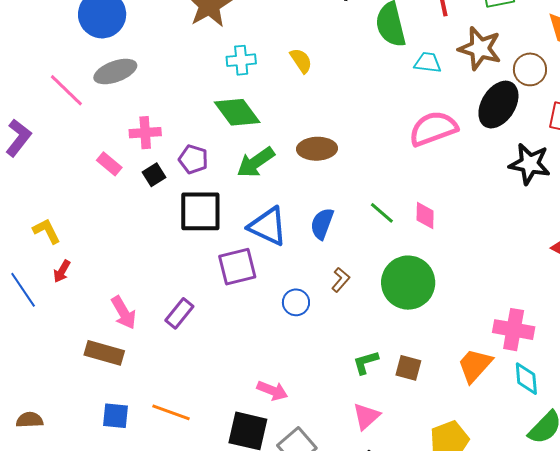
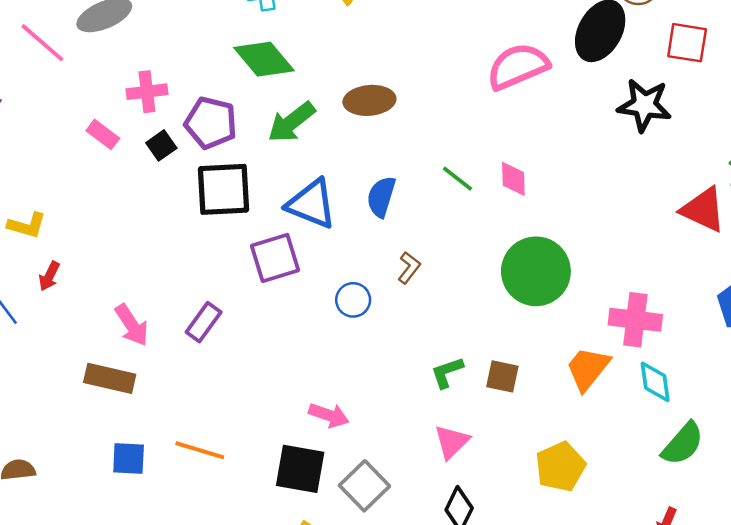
purple pentagon: (193, 159) -> (211, 123), size x1.4
yellow L-shape: (47, 231) -> (27, 225), turned 136
green circle: (408, 283) -> (536, 271), moved

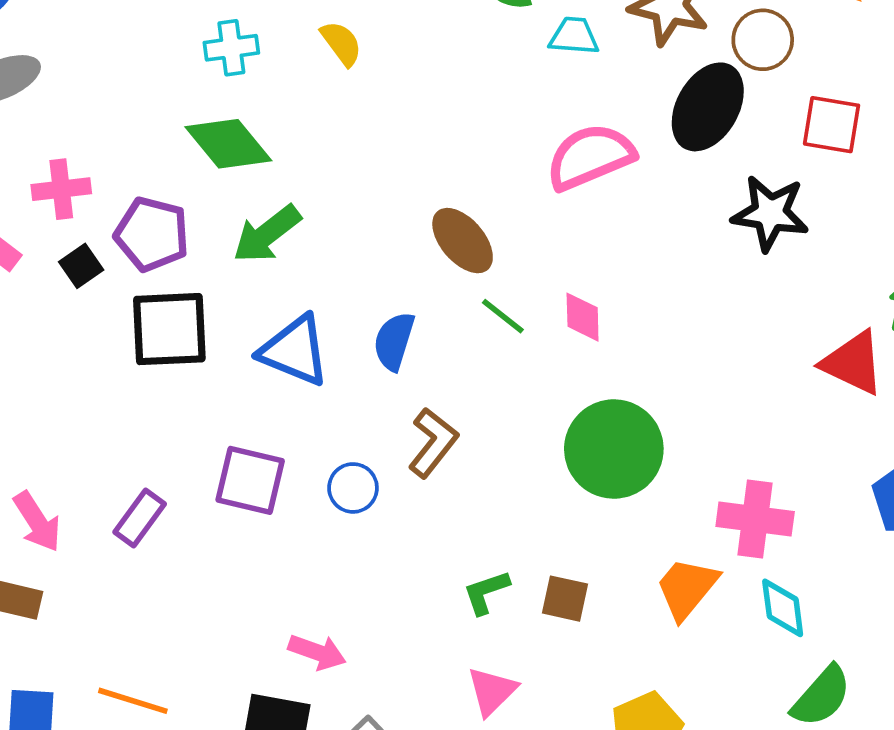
brown ellipse: (369, 100) -> (463, 241), moved, turned 54
purple square: (275, 258) -> (250, 480), moved, turned 30
brown L-shape: (409, 268) -> (433, 443), size x1.5

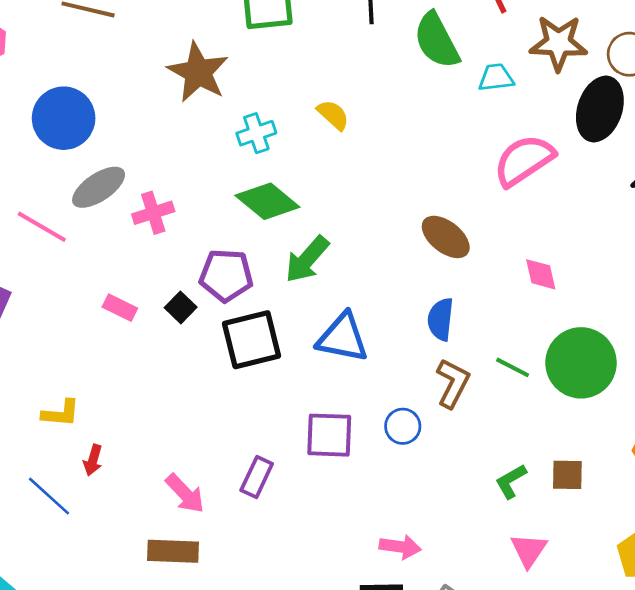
pink cross: (61, 189) -> (153, 213), moved
green line: (503, 316) -> (513, 367), moved
blue semicircle: (394, 341) -> (441, 319), moved

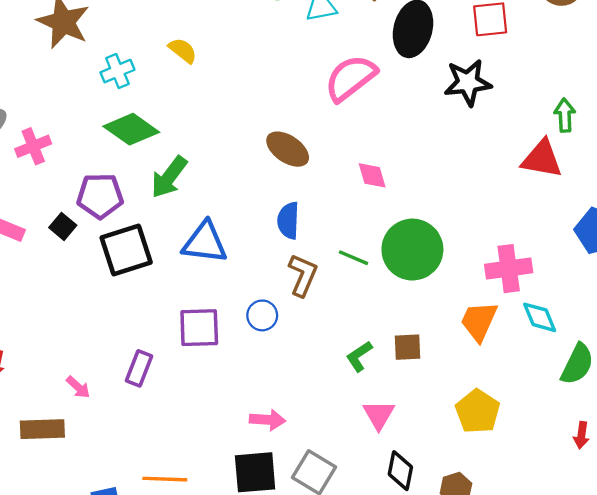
pink arrow: (185, 494) -> (78, 387), size x0.7
brown rectangle: (173, 551) -> (42, 429), moved

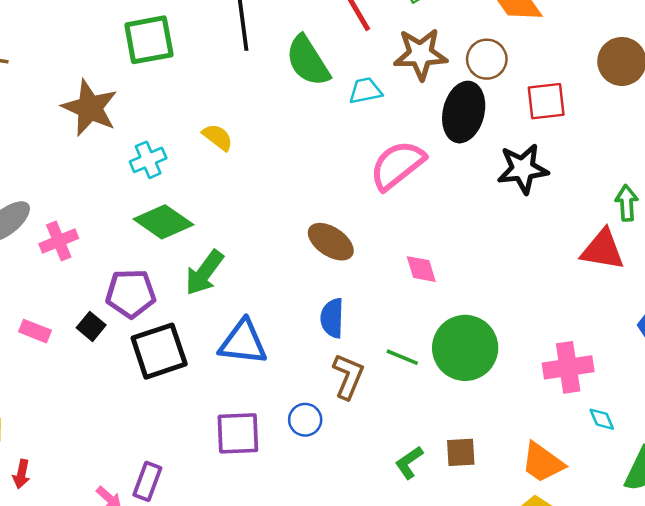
cyan diamond: (540, 317) -> (602, 419), size x0.7
orange trapezoid: (479, 321) -> (543, 463), moved, turned -78
purple rectangle: (139, 368) -> (147, 481), moved

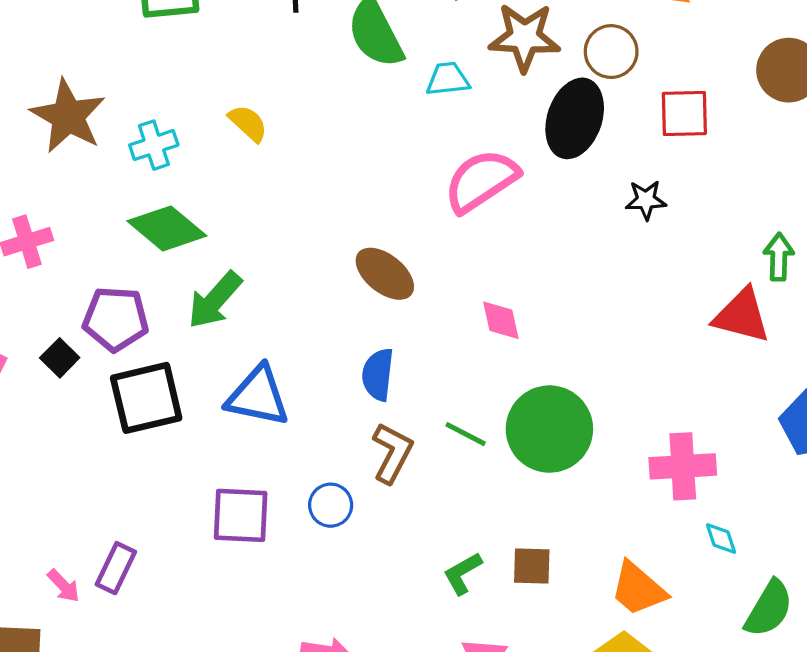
brown star: (90, 108) -> (68, 116), moved
black star: (523, 169) -> (646, 200), size x0.6

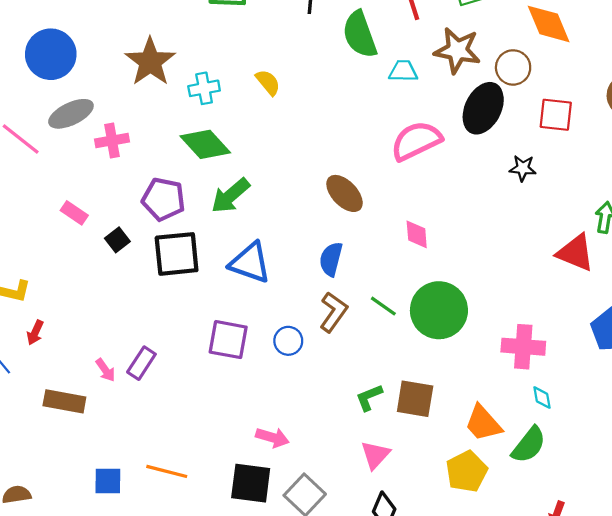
black square: (60, 358) -> (117, 240), moved
brown square: (532, 566) -> (415, 399), size x1.4
green semicircle: (769, 609) -> (529, 445), moved

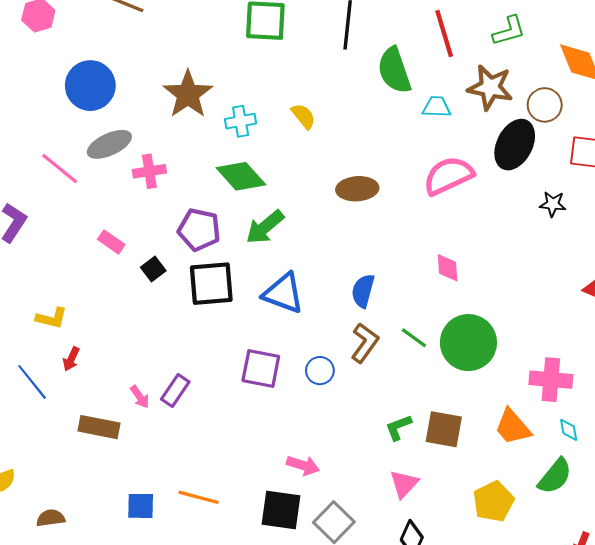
brown ellipse: (345, 193) -> (357, 189), moved, turned -51
orange trapezoid: (483, 423) -> (513, 427), moved

